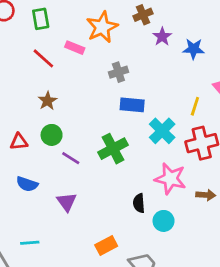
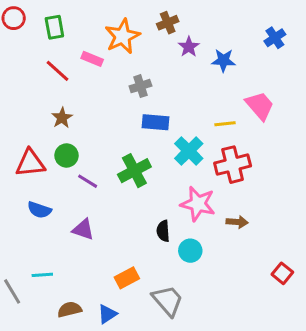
yellow line: (195, 106) -> (225, 124), turned 66
red triangle: (19, 142) -> (30, 163), size x1.5
purple triangle: (67, 202) -> (83, 229), turned -35

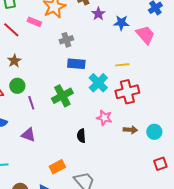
pink trapezoid: (260, 106) -> (145, 35), moved
purple line: (88, 181) -> (31, 103), turned 40
pink star: (198, 204) -> (104, 118), size x0.7
cyan circle: (190, 251) -> (154, 132), moved
red square: (282, 273) -> (160, 164), turned 32

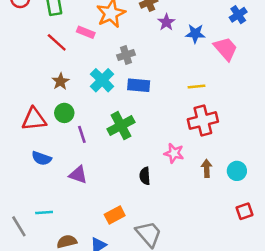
cyan cross: (98, 83) -> (102, 80), moved
brown arrow: (130, 130) -> (207, 168), turned -96

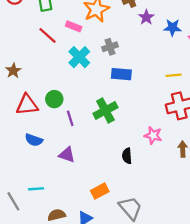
cyan cross: (102, 80) -> (79, 57), moved
brown star: (60, 81) -> (13, 71), moved

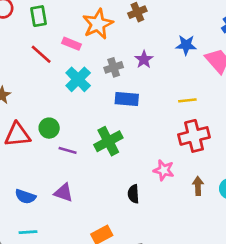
purple star: (146, 17) -> (144, 60), moved
purple line: (70, 118) -> (68, 150), turned -56
blue semicircle: (34, 140) -> (25, 197), moved

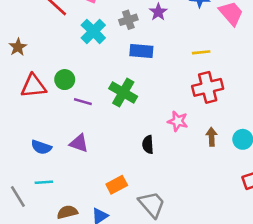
green cross: (108, 141) -> (123, 93), turned -32

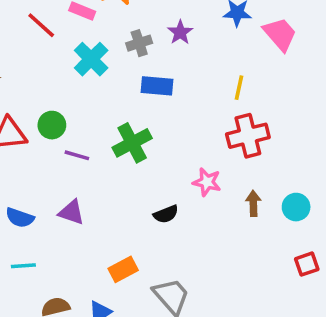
yellow line: (201, 52) -> (239, 88), turned -72
green cross: (123, 93) -> (132, 143), turned 32
black semicircle: (148, 145) -> (166, 214), turned -108

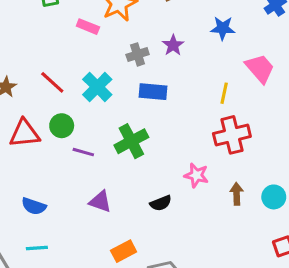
red line: (41, 25) -> (52, 82), moved
pink trapezoid: (280, 34) -> (260, 68), moved
cyan cross: (91, 59) -> (97, 87), moved
purple triangle: (71, 212) -> (100, 202), moved

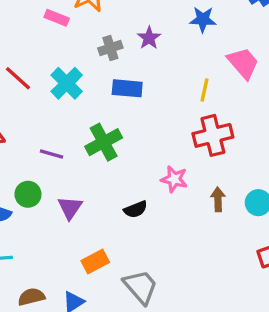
green circle: (62, 126) -> (28, 194), moved
purple triangle: (100, 202) -> (70, 208), turned 45

